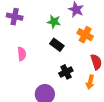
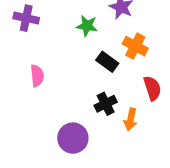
black rectangle: (57, 45) -> (107, 62), moved
orange arrow: (90, 82) -> (131, 119), moved

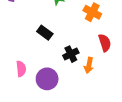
black rectangle: (107, 62) -> (45, 33), moved
pink semicircle: (37, 76) -> (21, 69), moved

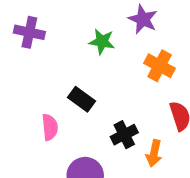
pink semicircle: (21, 69) -> (50, 127), moved

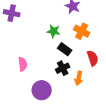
green star: (102, 42) -> (54, 31), moved
black rectangle: (81, 99) -> (65, 49), moved

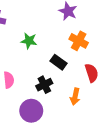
green star: (54, 31) -> (29, 41), moved
black cross: (63, 68) -> (44, 85), moved

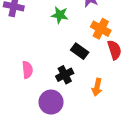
green star: (29, 41) -> (60, 15), moved
red semicircle: (92, 73) -> (114, 50), moved

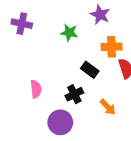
orange cross: (101, 29) -> (112, 47), turned -30
orange arrow: (97, 87) -> (108, 107), turned -56

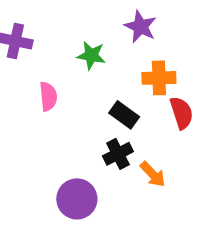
pink semicircle: (36, 89) -> (48, 96), moved
black cross: (74, 94) -> (118, 154), moved

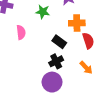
orange arrow: (153, 174) -> (86, 68), moved
purple circle: (77, 199) -> (52, 82), moved

